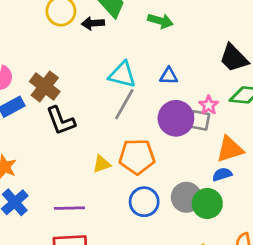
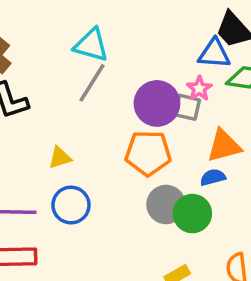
blue triangle: (169, 76) -> (214, 54), moved, size x1.4
orange pentagon: (137, 157) -> (148, 153), moved
blue circle: (144, 202) -> (71, 205), moved

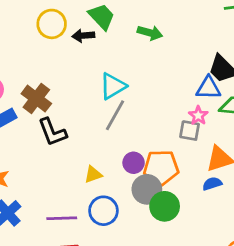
cyan triangle: (91, 45) -> (113, 86), turned -44
purple circle: (157, 103) -> (134, 163), moved, size x0.6
gray circle: (166, 205) -> (147, 189), moved
green circle: (192, 214) -> (165, 206), moved

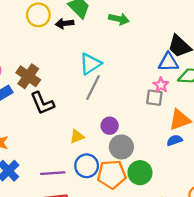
orange pentagon: (161, 167) -> (112, 174), moved
green circle: (165, 206) -> (140, 173), moved

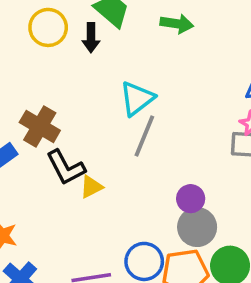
black arrow: (65, 23) -> (91, 38), turned -78
purple circle: (110, 126) -> (191, 199), moved
yellow triangle: (77, 137) -> (91, 187), moved

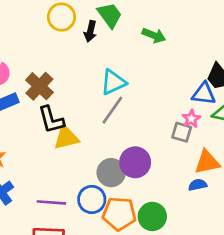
yellow triangle: (91, 187) -> (66, 138), size x1.5
purple circle: (191, 199) -> (135, 162), size x1.5
gray circle: (197, 227) -> (111, 173), moved

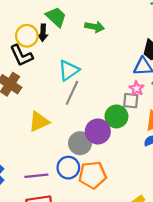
yellow circle: (61, 17) -> (27, 36), moved
black L-shape: (51, 120) -> (21, 56), moved
green circle: (152, 216) -> (116, 116), moved

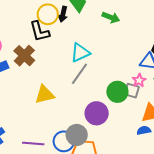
green circle: (116, 116) -> (117, 92), moved
gray circle: (80, 143) -> (77, 135), moved

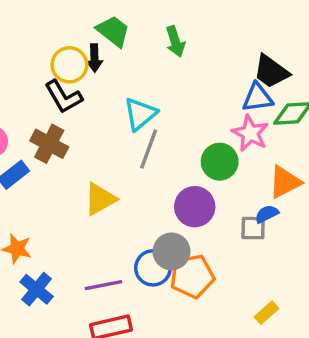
green arrow: (111, 17) -> (175, 41), turned 66
pink star: (139, 80) -> (250, 133), size x1.5
gray square: (132, 91) -> (253, 228), moved
blue semicircle: (144, 130) -> (267, 214), moved

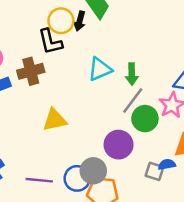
green arrow: (175, 41) -> (132, 74), moved
brown cross: (49, 144) -> (31, 71), turned 30
gray line: (149, 149) -> (133, 100), moved

